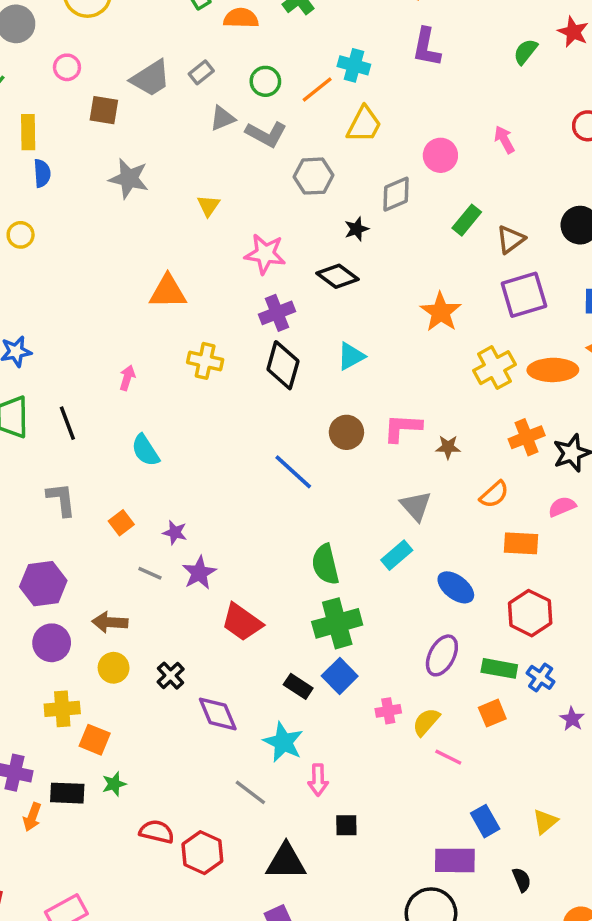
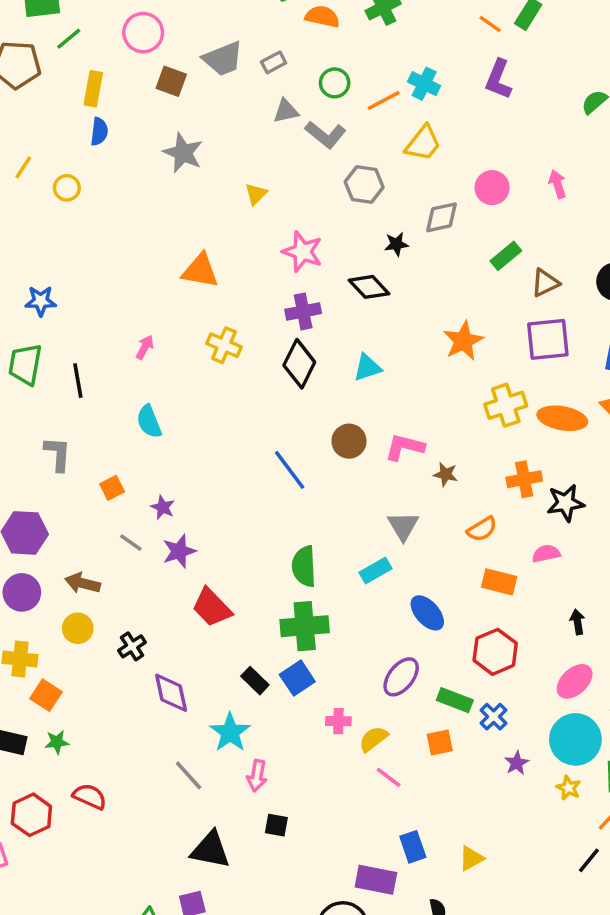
pink circle: (67, 67) -> (143, 33), size x1.5
red hexagon: (202, 853) -> (31, 815), moved

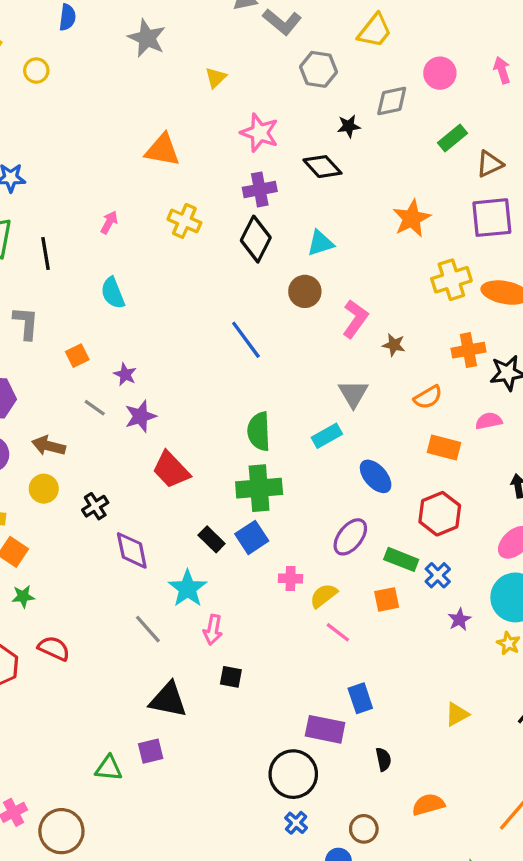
brown circle: (349, 441) -> (305, 291), moved
pink L-shape: (405, 447) -> (355, 319), turned 111
yellow triangle: (471, 858) -> (457, 714), moved

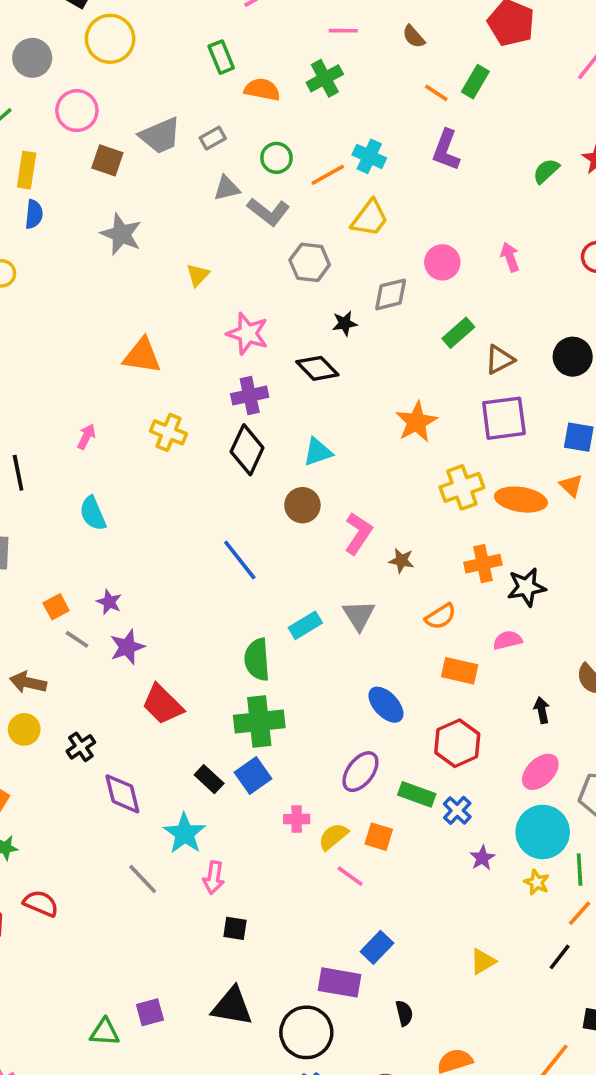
orange square: (77, 356) -> (56, 607), moved
cyan rectangle: (327, 436) -> (305, 625), moved
orange square: (387, 599) -> (379, 837), moved, turned 30
blue rectangle: (360, 698) -> (377, 947), turned 64
black triangle: (168, 700) -> (232, 1006), moved

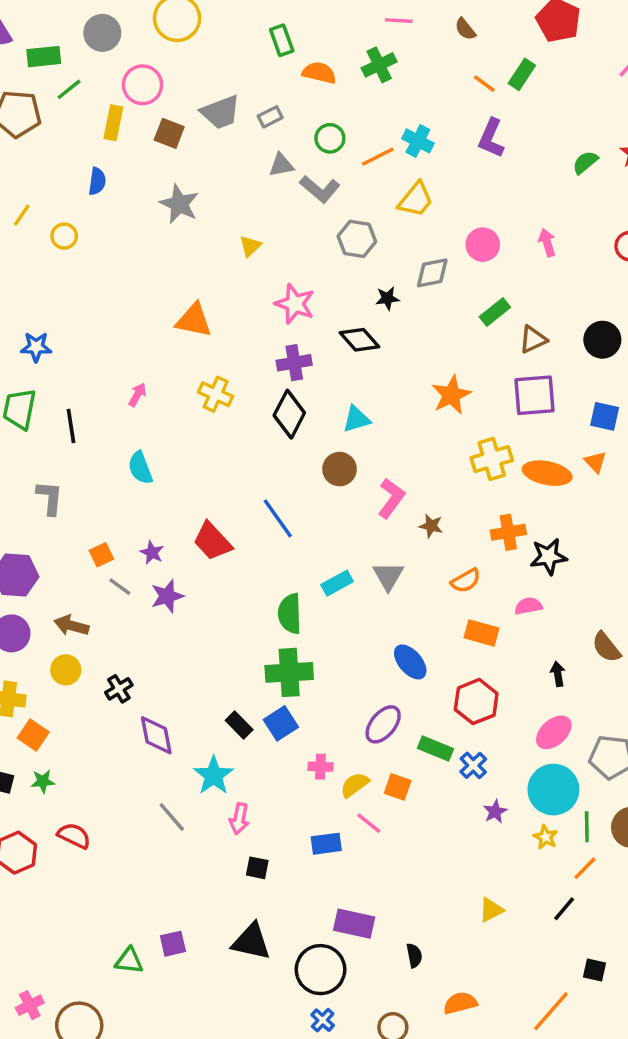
yellow rectangle: (27, 170) -> (113, 123), moved
red trapezoid: (163, 704) -> (212, 541), moved
blue rectangle: (377, 947) -> (326, 844), moved, turned 36

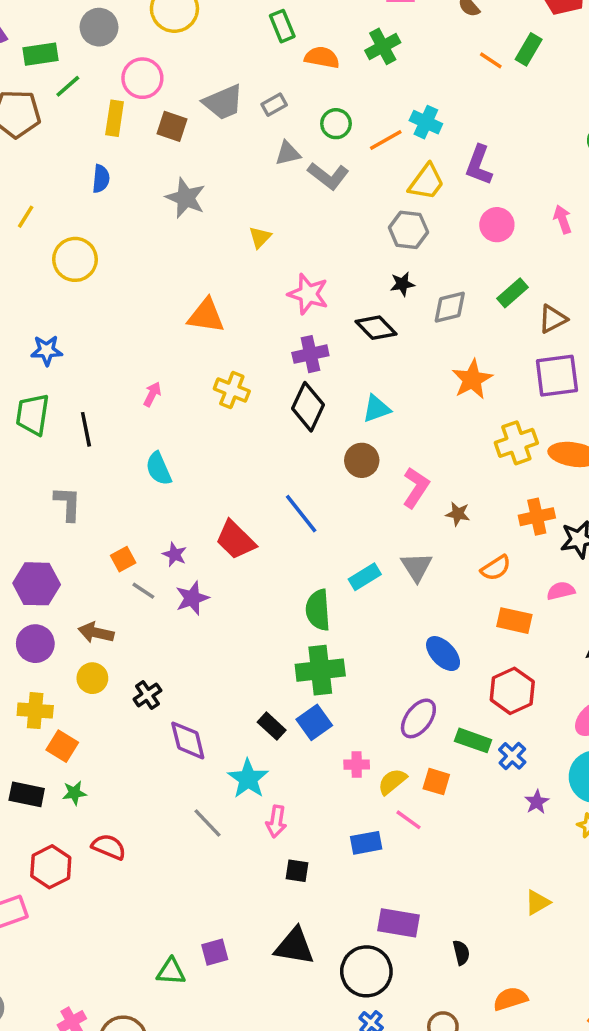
purple L-shape: (491, 138) -> (479, 165), moved
yellow circle: (64, 236) -> (75, 259), moved, size x1.6
gray hexagon: (357, 239) -> (408, 230), moved
gray diamond: (432, 273) -> (450, 307), moved

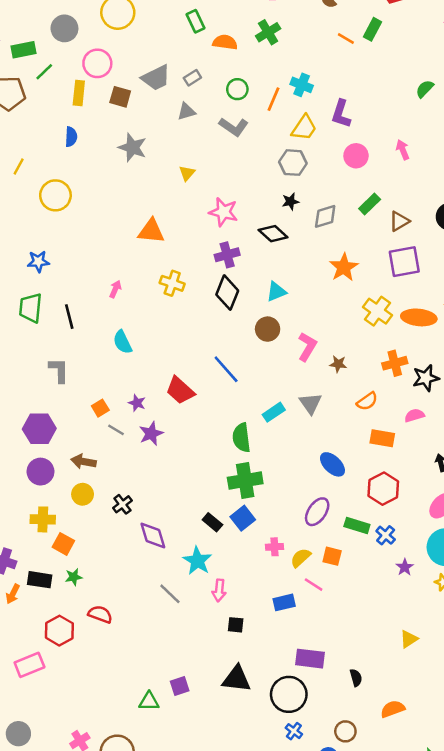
orange line: (386, 140) -> (274, 99), turned -35
gray triangle: (288, 153) -> (186, 111), moved
yellow cross: (516, 443) -> (378, 311), turned -32

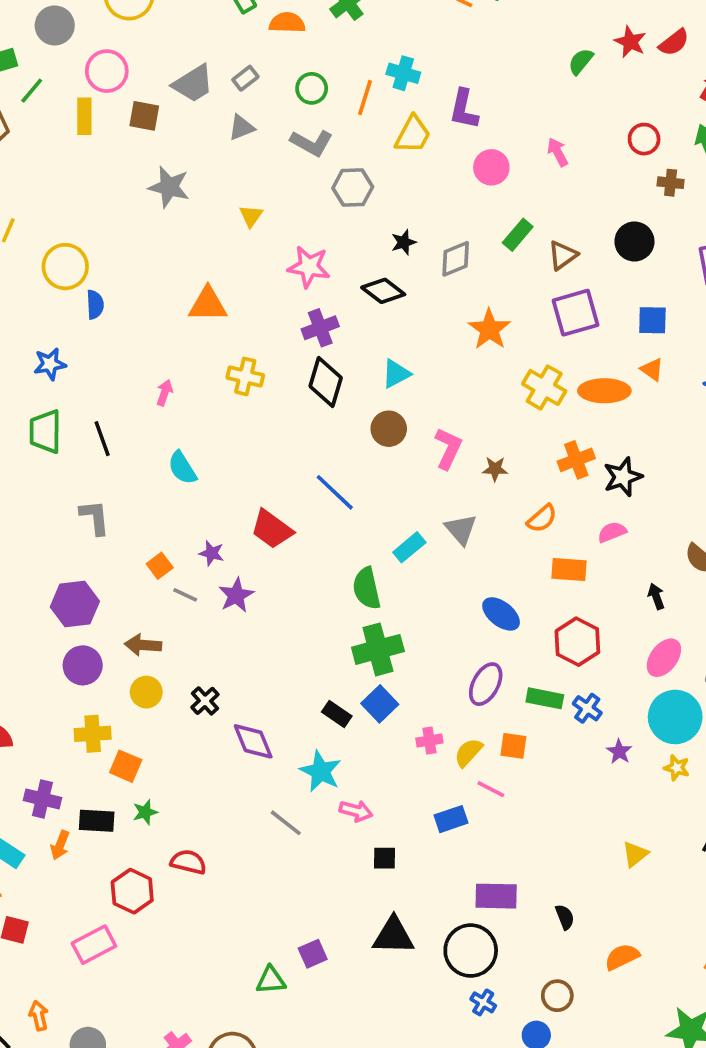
blue semicircle: (71, 137) -> (95, 305), moved
gray hexagon: (293, 163) -> (353, 187), moved
pink arrow: (219, 590) -> (356, 811), turned -75

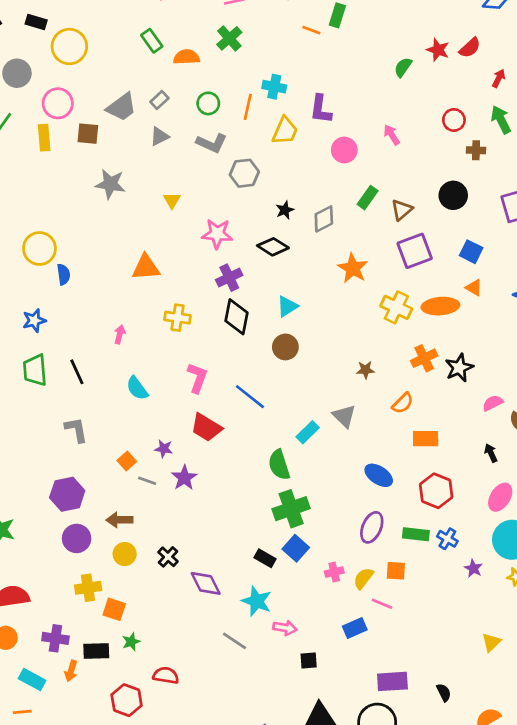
blue square: (652, 320) -> (471, 252), turned 30
pink L-shape: (448, 448) -> (197, 378), moved
pink semicircle: (612, 532) -> (493, 403), moved

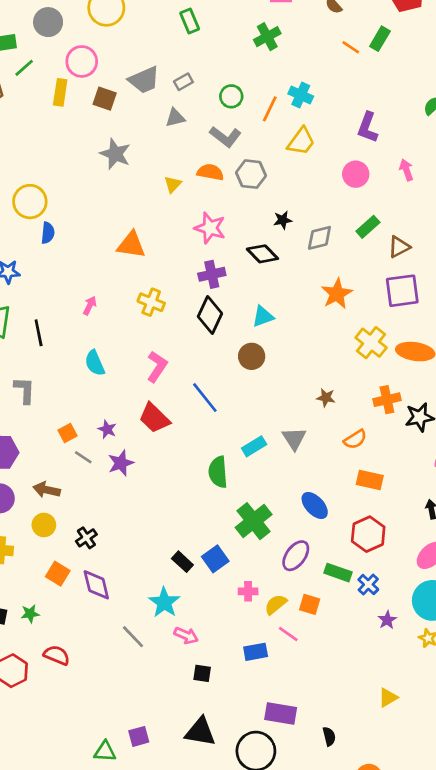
orange semicircle: (186, 57) -> (210, 172), moved
purple L-shape: (321, 109) -> (368, 127), moved
green cross: (291, 509) -> (254, 521), moved, turned -32
purple diamond: (206, 583) -> (96, 585), moved
orange square: (114, 609) -> (58, 574), moved

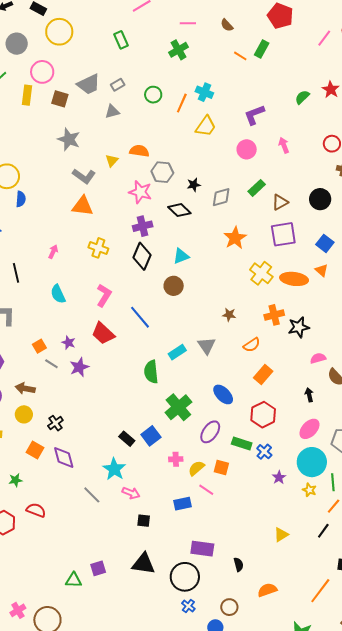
purple L-shape: (368, 127) -> (254, 115), turned 50
gray L-shape: (225, 137) -> (84, 176), moved
gray hexagon: (251, 174) -> (162, 172), moved
orange rectangle: (370, 480) -> (263, 374), turned -60

